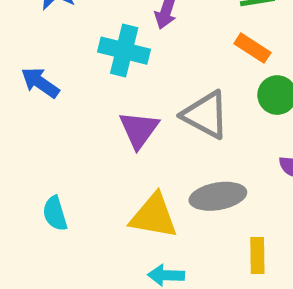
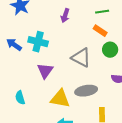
cyan cross: (124, 51) -> (38, 42), moved
purple triangle: (139, 130) -> (45, 71), moved

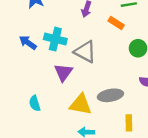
orange rectangle: (100, 31) -> (116, 23), moved
gray triangle: (81, 58) -> (85, 52), moved

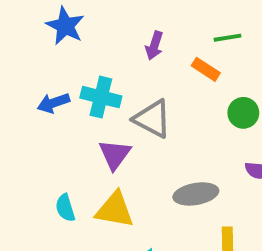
blue arrow: (28, 43) -> (53, 103), turned -54
yellow triangle: (81, 104) -> (115, 210), moved

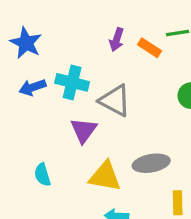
blue star: (65, 26) -> (26, 43), moved
orange rectangle: (206, 69) -> (150, 48), moved
yellow triangle: (115, 210) -> (105, 176), moved

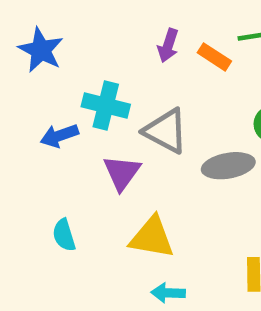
blue arrow: (33, 87) -> (59, 136), moved
gray ellipse: (151, 163) -> (228, 166), moved

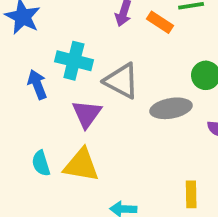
blue arrow: (59, 136) -> (37, 85), turned 88
yellow triangle: (152, 237) -> (81, 165), moved

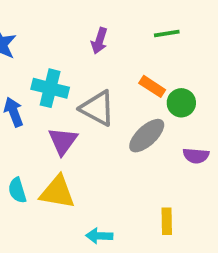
orange rectangle: (160, 22) -> (152, 86), moved
gray ellipse: (171, 108) -> (147, 136), turned -33

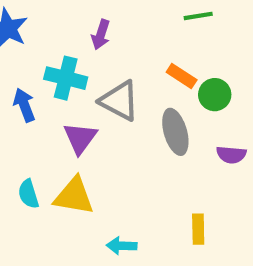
purple arrow: (99, 41) -> (101, 35), moved
gray ellipse: (147, 136) -> (175, 132), turned -63

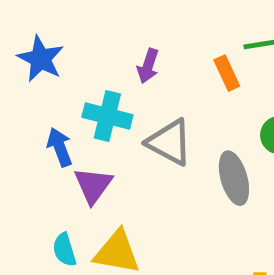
orange rectangle: (182, 76) -> (227, 73), moved, turned 32
purple triangle: (80, 138) -> (93, 185), moved

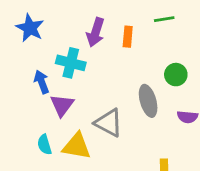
purple arrow: (148, 66) -> (96, 32), size x1.4
orange rectangle: (227, 73) -> (128, 37), moved, turned 30
gray triangle: (169, 142) -> (109, 123), moved

